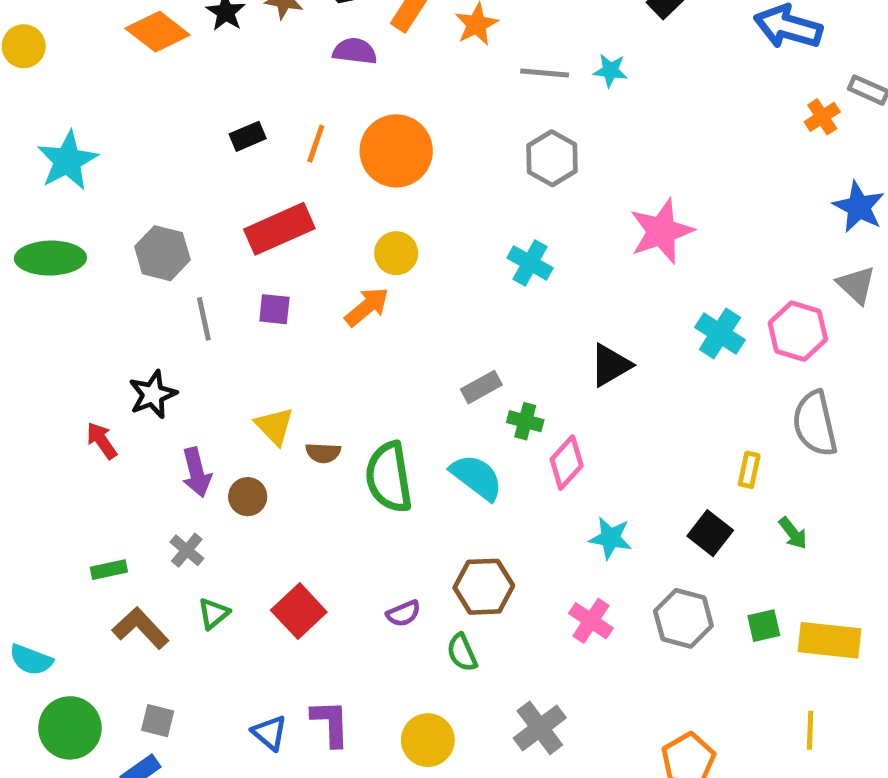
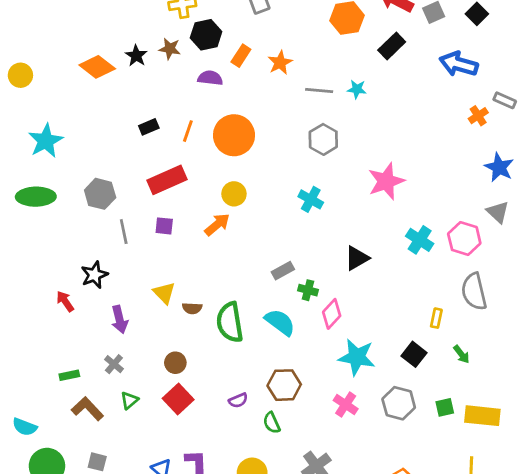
brown circle: (248, 497) -> (175, 363), moved
cyan star: (610, 538) -> (357, 357), size x1.5

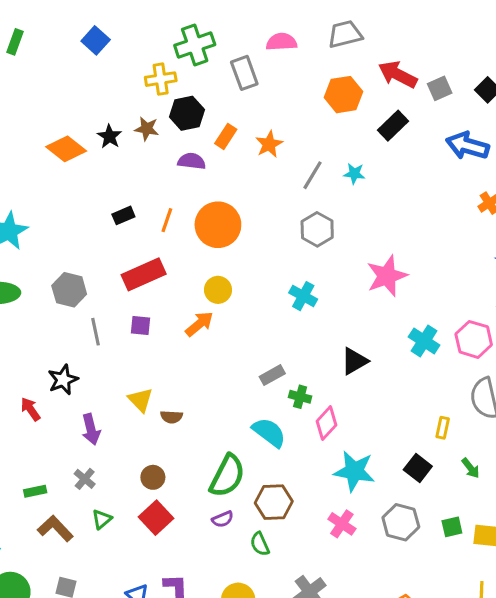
gray line: (319, 91) -> (312, 175), turned -64
green semicircle: (230, 322) -> (227, 476), moved, turned -144

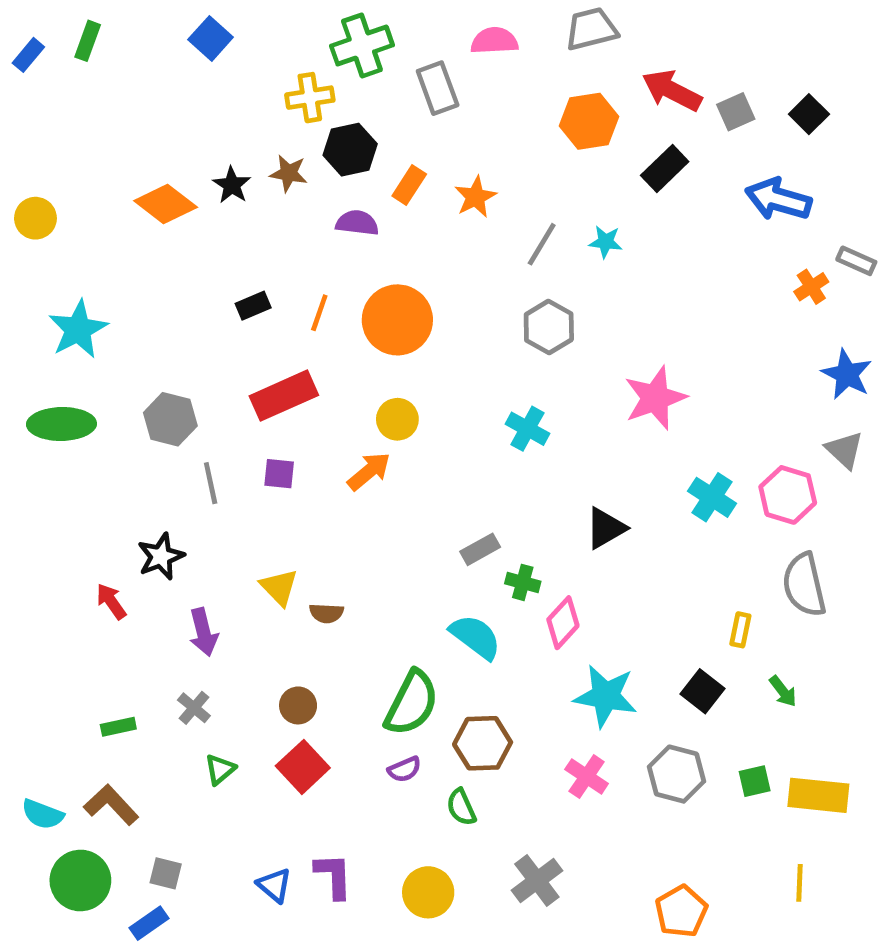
brown L-shape: (55, 528) -> (111, 805), moved

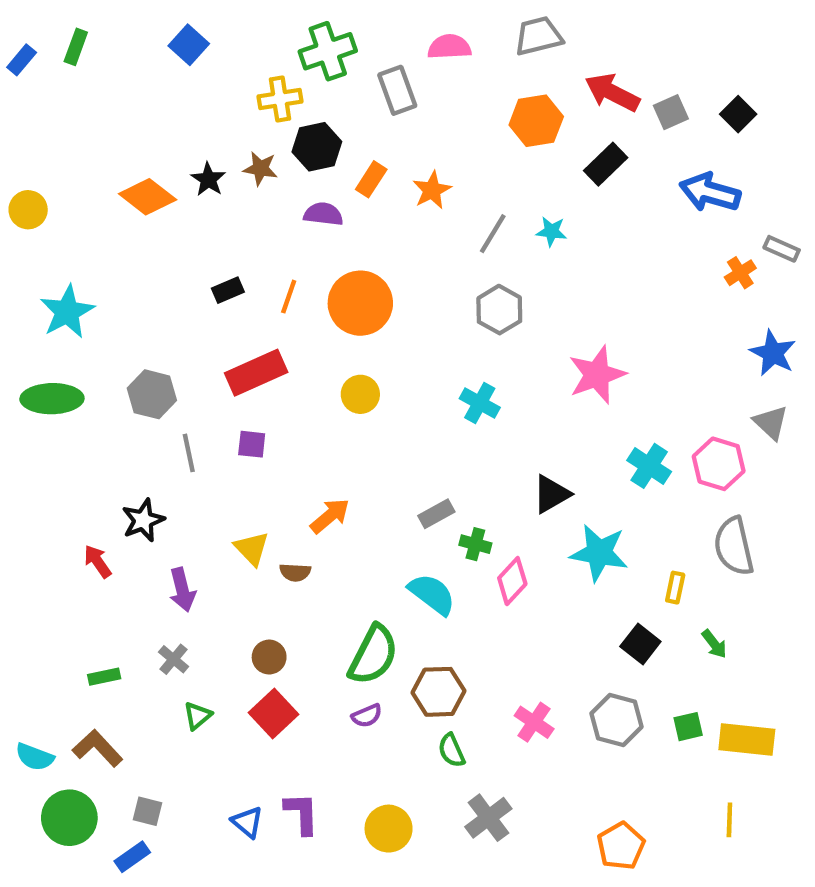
orange arrow: (369, 471) -> (330, 516), moved
cyan star: (606, 696) -> (599, 553), moved
green semicircle: (461, 807) -> (452, 750), moved

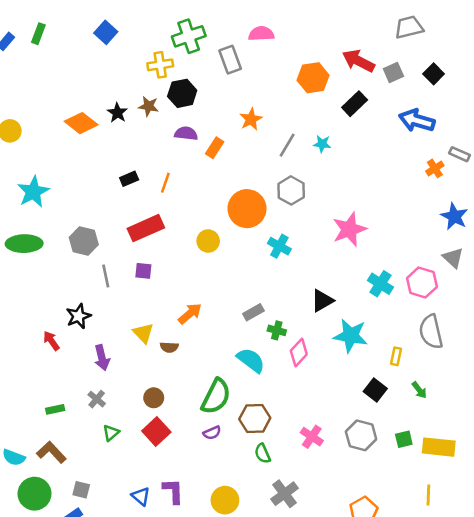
gray trapezoid: (538, 36) -> (409, 27), moved
orange rectangle: (371, 179) -> (215, 148), moved
orange circle: (360, 303) -> (247, 209), moved

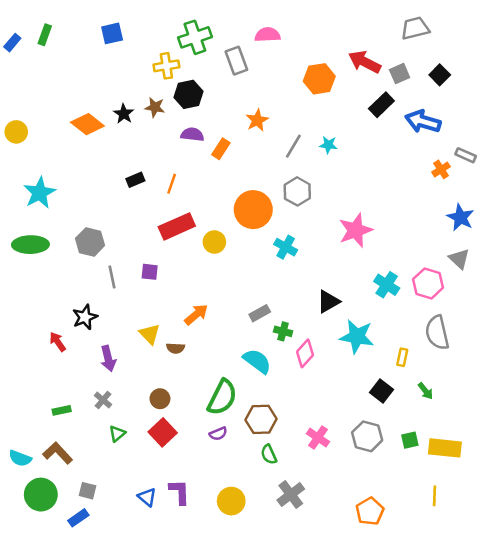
blue square: (106, 32) -> (112, 33), turned 35
black rectangle: (355, 104) -> (381, 105), moved
red rectangle: (146, 228) -> (177, 226), moved

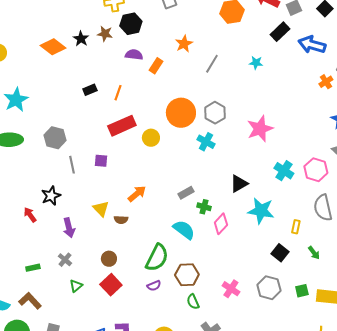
cyan star: (328, 145) -> (256, 63), moved
gray hexagon: (297, 191) -> (215, 113), moved

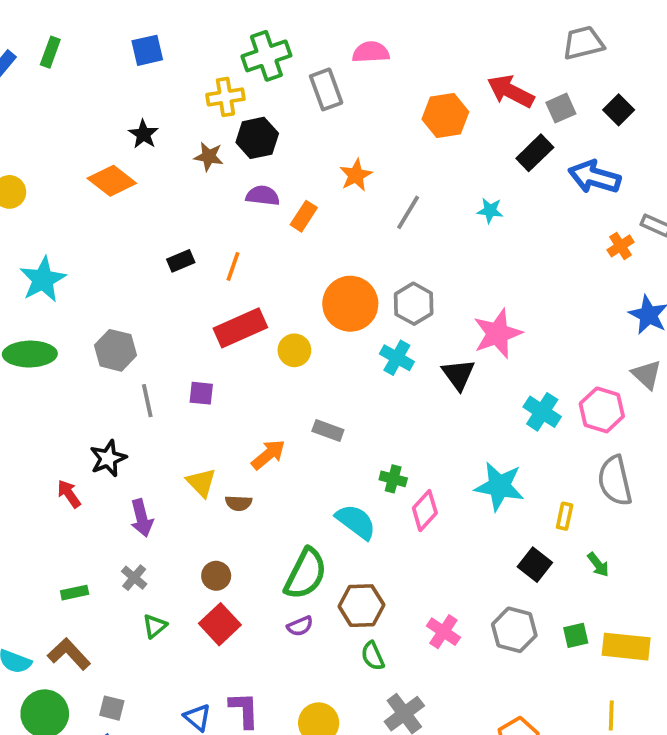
black star: (81, 39) -> (143, 134), moved
black triangle: (239, 184) -> (458, 375), moved, turned -36
gray rectangle: (186, 193) -> (328, 430), moved, turned 49

